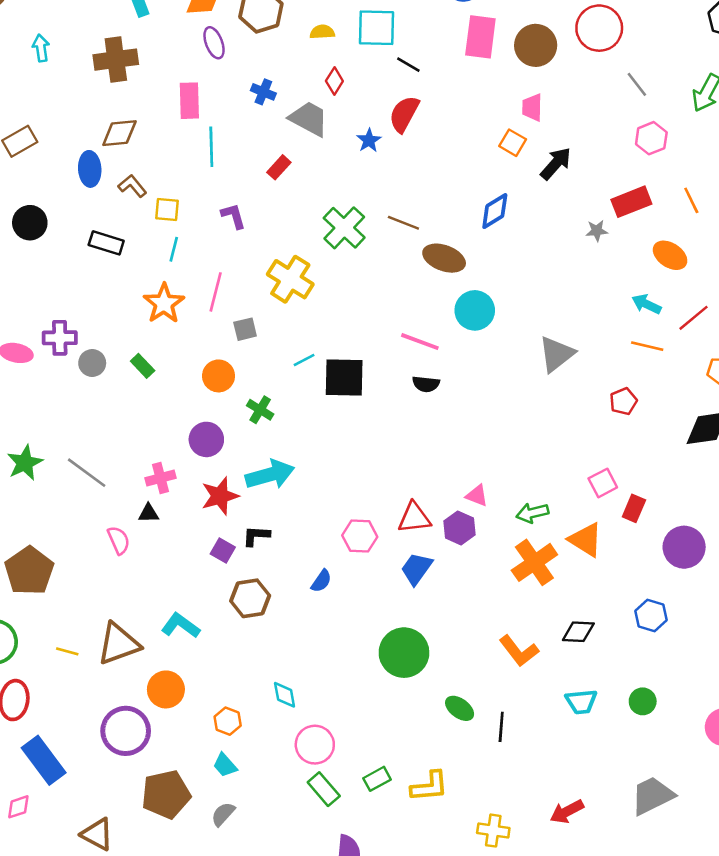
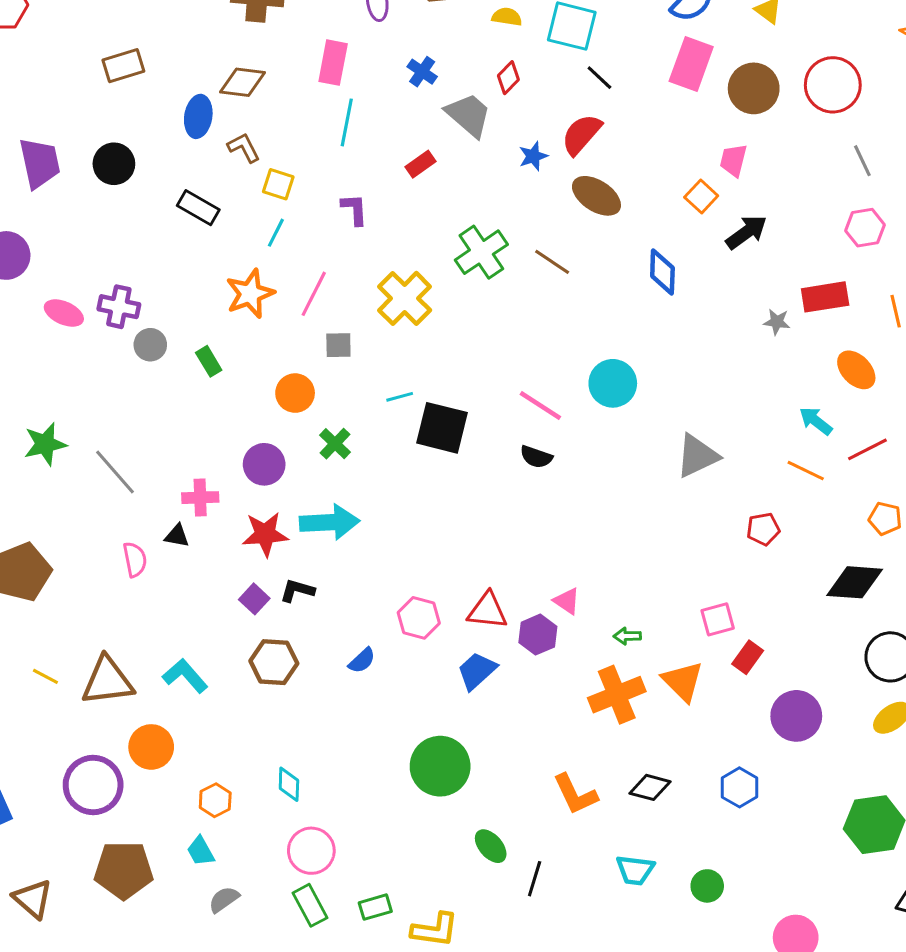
blue diamond: (495, 211) -> (662, 272), turned -69
brown ellipse: (444, 258) -> (596, 196), moved
green arrow: (532, 513) -> (627, 636), size x0.7
gray semicircle: (223, 814) -> (224, 899), moved

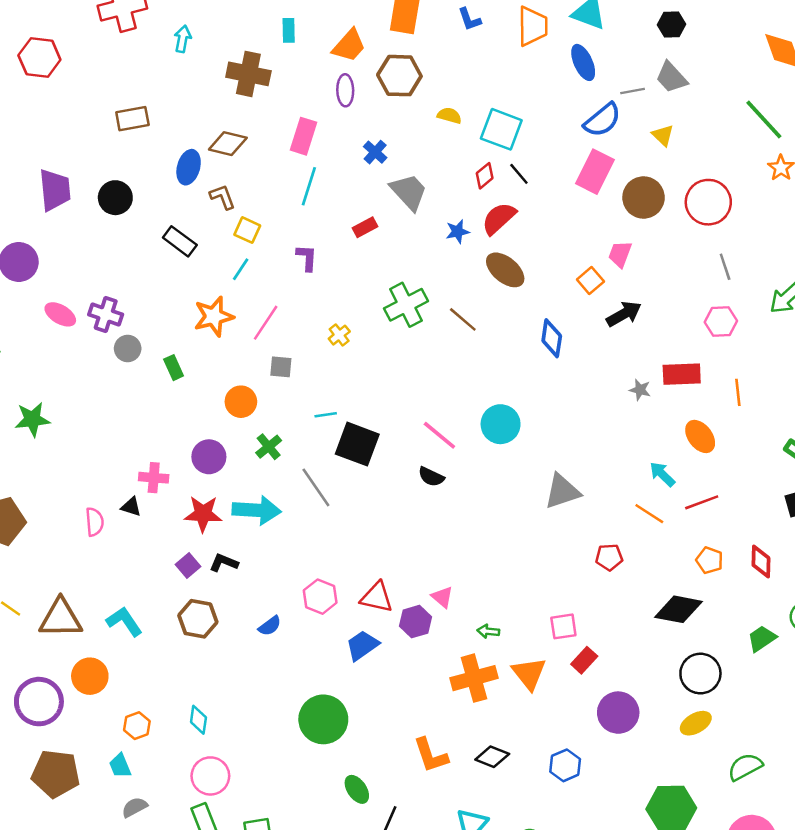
red diamond: (508, 78) -> (485, 176), moved
yellow cross: (405, 298) -> (339, 335), size x0.5
gray line: (115, 472) -> (316, 487), moved

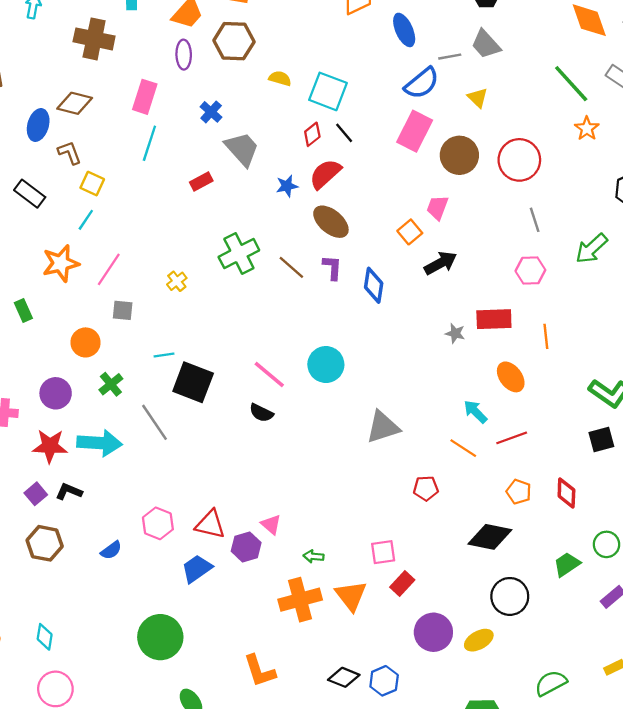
purple L-shape: (307, 258) -> (332, 267), moved
yellow ellipse: (696, 723) -> (479, 640), moved
black diamond: (492, 757) -> (344, 677), moved

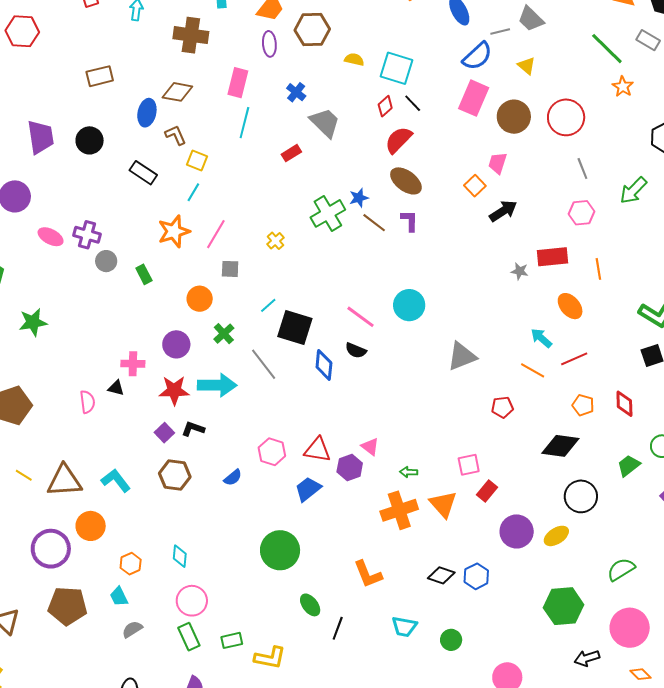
blue star: (287, 186) -> (359, 198), moved
blue diamond: (374, 285) -> (324, 365), moved
cyan line: (164, 355) -> (268, 305), turned -30

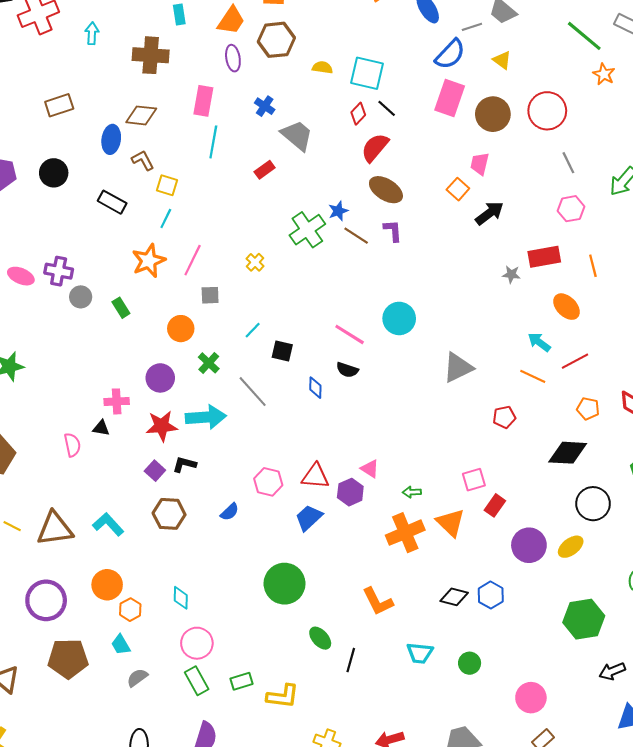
black square: (295, 328) -> (282, 351), size x0.6
blue diamond: (324, 365) -> (315, 388), size x0.7
orange circle: (91, 526) -> (107, 585), moved

